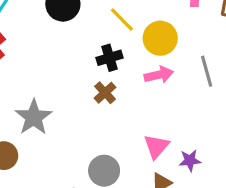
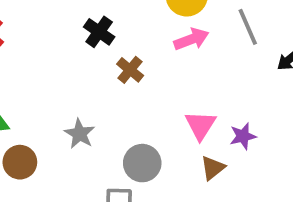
black cross: (109, 58) -> (99, 32), moved, turned -30
gray star: (34, 117) -> (80, 134), moved, size x0.7

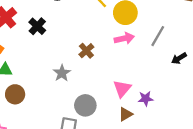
gray line: (248, 27) -> (158, 36), turned 45
black cross: (99, 32) -> (37, 26), moved
gray star: (80, 134) -> (62, 73), moved

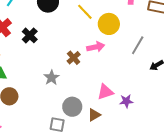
pink arrow: (124, 38) -> (96, 47), moved
pink triangle: (122, 89) -> (105, 92), turned 30
brown triangle: (126, 114) -> (94, 115), moved

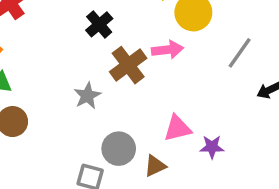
black cross: (30, 35) -> (99, 24), moved
brown cross: (74, 58) -> (128, 65), size x1.5

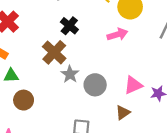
brown cross: (128, 65) -> (54, 52), moved
gray circle: (119, 149) -> (95, 85), moved

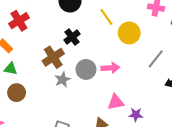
pink arrow: (117, 34) -> (110, 68), moved
gray circle: (95, 85) -> (86, 69), moved

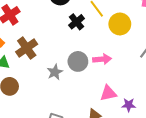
black cross: (72, 37) -> (76, 22), moved
brown cross: (53, 57) -> (27, 48), moved

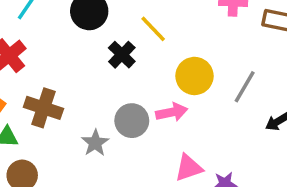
yellow circle: (120, 24) -> (194, 76), moved
brown cross: (27, 48) -> (43, 108), turned -30

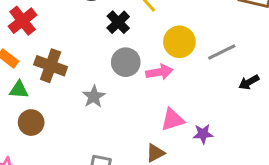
gray line: (245, 87) -> (222, 52), turned 32
gray circle: (132, 121) -> (126, 62), moved

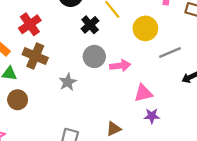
red cross: (23, 21) -> (30, 24), moved
yellow circle: (179, 42) -> (145, 28), moved
pink triangle: (173, 120) -> (143, 93), moved

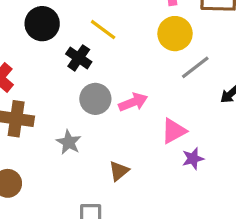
yellow circle: (145, 28) -> (175, 34), moved
brown triangle: (114, 129) -> (119, 171), moved

